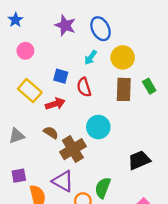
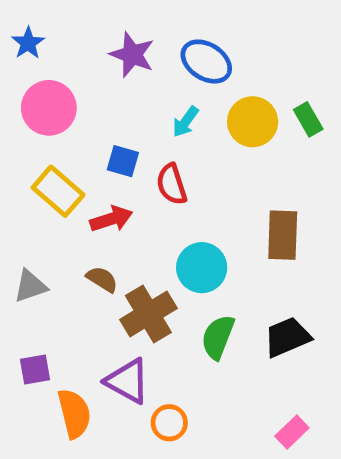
blue ellipse: (101, 29) -> (206, 62), turned -30
pink circle: (25, 51) -> (49, 108), size x1.5
green rectangle: (149, 86) -> (308, 119), moved
brown rectangle: (124, 89) -> (283, 235), moved
green semicircle: (103, 188) -> (218, 337), moved

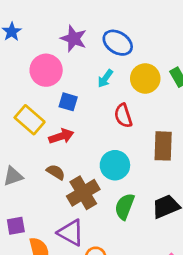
pink circle: (49, 108) -> (46, 70), moved
red semicircle: (172, 184) -> (123, 116), moved

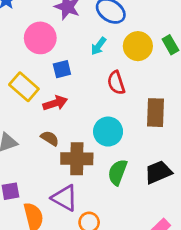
blue square: (68, 102) -> (62, 69), turned -30
brown cross: (83, 193) -> (77, 159), turned 32

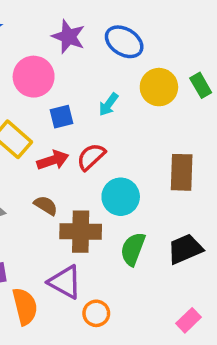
cyan arrow: (99, 46) -> (108, 104), moved
red semicircle: (116, 83) -> (91, 157), moved, turned 65

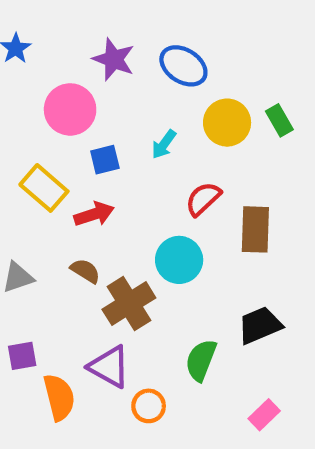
red semicircle: (91, 157) -> (203, 199), moved
brown cross: (81, 232) -> (129, 304), turned -33
green semicircle: (133, 249) -> (201, 360), moved

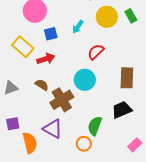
brown rectangle: (255, 229) -> (127, 78), moved
orange circle: (149, 406) -> (84, 144), moved
pink rectangle: (264, 415) -> (135, 145), moved

